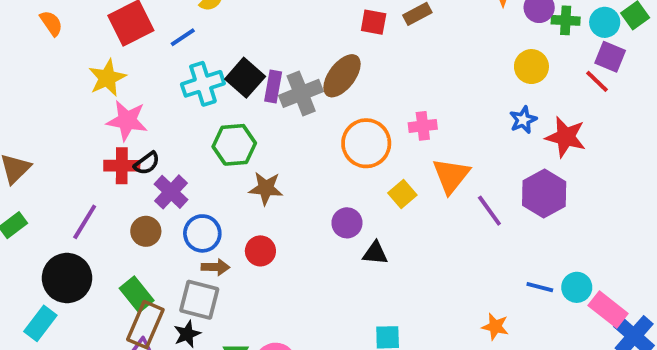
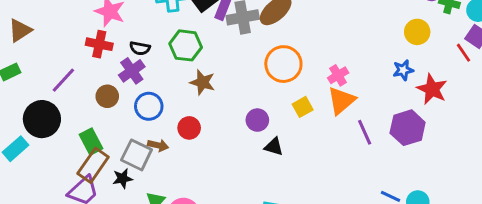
pink cross: (423, 126) -> (338, 75), moved, turned -36
black semicircle: (147, 163) -> (140, 48), moved, turned 36
brown arrow: (215, 267) -> (158, 145), moved

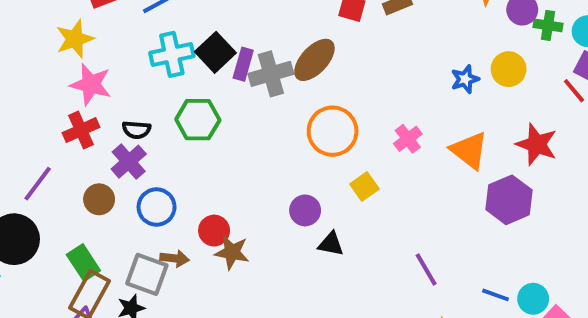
red cross: (99, 44) -> (81, 130), turned -30
blue star: (403, 70) -> (465, 79), moved
brown star: (202, 82) -> (232, 252), moved
orange triangle: (341, 101) -> (469, 150), moved, turned -36
purple line: (365, 132) -> (426, 269), moved

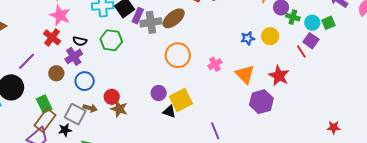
red cross: (81, 130) -> (52, 37), turned -36
yellow square: (364, 186) -> (181, 100), moved, size x1.6

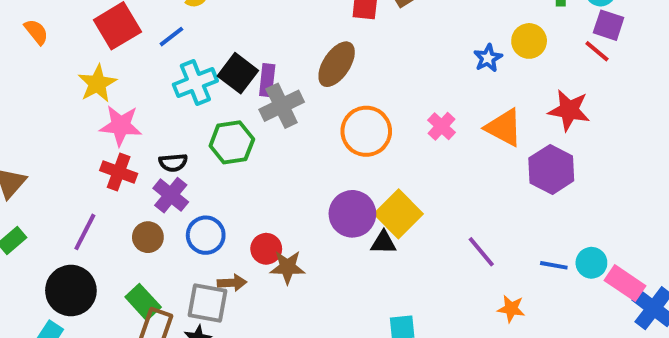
gray cross: (151, 22) -> (282, 106), moved
purple circle: (159, 93) -> (352, 214), size x1.5

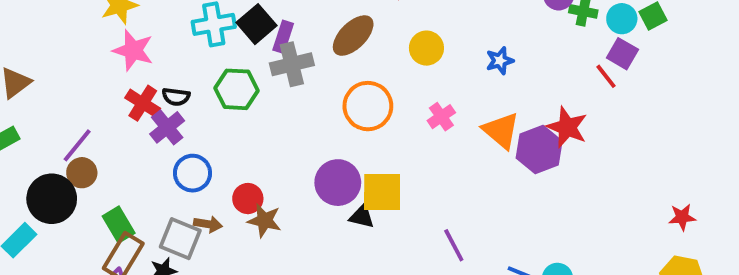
yellow circle: (529, 41) -> (426, 48), moved
purple hexagon: (551, 169) -> (539, 149), moved
red cross: (119, 172) -> (143, 103), moved
yellow square: (399, 214) -> (382, 192), turned 33
brown circle: (148, 237) -> (82, 173), moved

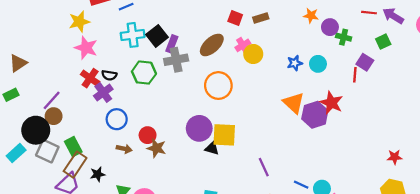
cyan circle: (622, 19) -> (318, 64), moved
red line: (606, 76) -> (355, 75), turned 40
pink cross: (441, 117) -> (243, 45), moved
gray square: (180, 239) -> (47, 151), moved

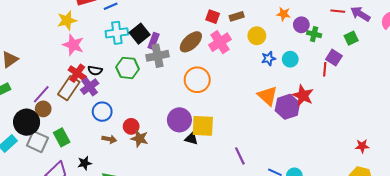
pink cross: (243, 45) -> (220, 42), size x1.5
yellow circle: (253, 54) -> (257, 36), moved
brown rectangle: (75, 165) -> (69, 88), moved

